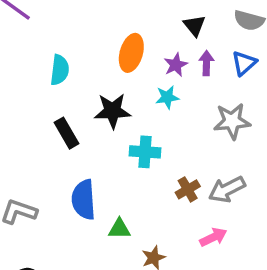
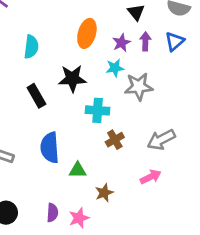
gray star: (232, 121) -> (139, 87), moved
brown cross: (188, 189) -> (115, 140), moved

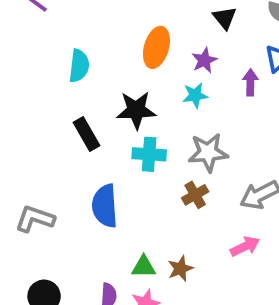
purple arrow: (145, 41) -> (250, 82), moved
gray star: (139, 87) -> (208, 152), moved
cyan cross: (98, 110) -> (149, 154), moved
green triangle: (78, 170) -> (144, 267), moved

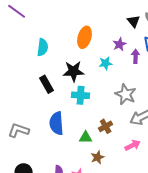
black triangle: (225, 18) -> (134, 21), moved
purple star: (204, 60) -> (120, 44), moved
gray star: (208, 152) -> (126, 94), moved, turned 30
brown cross: (195, 195) -> (106, 126), moved
green triangle: (144, 267) -> (86, 137), moved

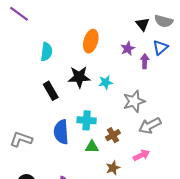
cyan star: (106, 63) -> (106, 82), moved
gray star: (126, 94) -> (134, 101), turned 30
cyan cross: (81, 95) -> (87, 120), moved
brown star: (98, 157) -> (113, 168), moved

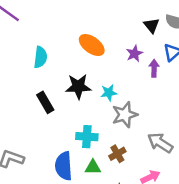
orange ellipse: (91, 41) -> (92, 45), turned -70
gray star: (134, 101) -> (125, 115), moved
gray arrow: (150, 126) -> (160, 143), turned 60
blue semicircle: (61, 132) -> (64, 166), moved

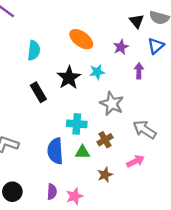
purple arrow: (154, 68) -> (139, 71), moved
black star: (78, 87) -> (69, 78), turned -30
cyan star: (109, 93) -> (97, 72), moved
gray star: (125, 115) -> (112, 104), turned -30

